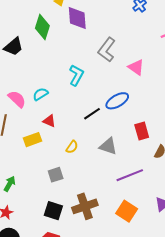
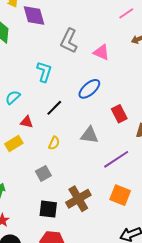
black line: (92, 114) -> (54, 108), moved

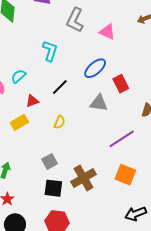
red rectangle: (119, 114) -> (121, 84), moved
red triangle: (27, 122) -> (32, 101), turned -32
gray triangle: (89, 135) -> (99, 103), moved
gray square: (43, 173) -> (50, 161), moved

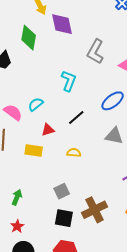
yellow rectangle: (19, 122) -> (34, 150), turned 36
yellow semicircle: (60, 122) -> (74, 153), turned -112

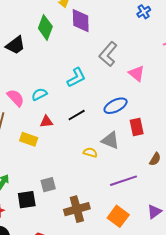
cyan L-shape: (69, 81) -> (76, 78), turned 30
yellow semicircle: (74, 153) -> (90, 152), moved
black square: (64, 218) -> (27, 200), moved, turned -30

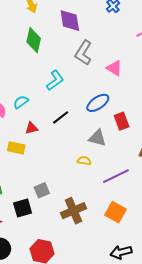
purple diamond: (81, 21) -> (70, 21), moved
green diamond: (45, 27) -> (34, 40), moved
yellow semicircle: (90, 152) -> (84, 161), moved

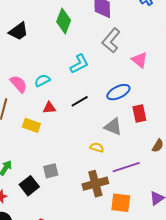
black square: (23, 208) -> (29, 186), turned -30
brown cross: (74, 211) -> (95, 184), moved
orange square: (115, 212) -> (121, 203), turned -30

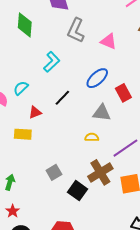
black square: (29, 186) -> (77, 191), moved

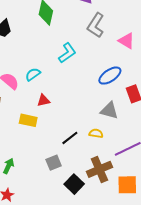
black line: (62, 98) -> (70, 138), moved

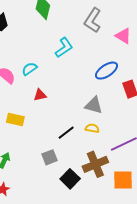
gray triangle: (109, 111) -> (94, 105), moved
yellow rectangle: (28, 120) -> (15, 120), moved

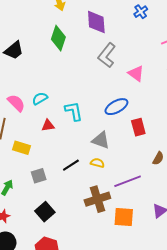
cyan L-shape: (64, 48) -> (74, 111), moved, turned -70
gray square: (50, 157) -> (39, 176), moved
black square: (70, 179) -> (45, 212), moved

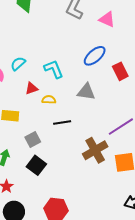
yellow semicircle: (97, 163) -> (49, 100), moved
black line: (71, 165) -> (62, 122), turned 36
black square: (45, 212) -> (36, 165), moved

